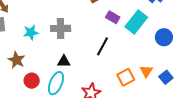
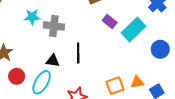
cyan star: (31, 32) -> (32, 17), moved
black line: (103, 46) -> (78, 53), moved, turned -36
orange triangle: (146, 71) -> (137, 82), turned 40

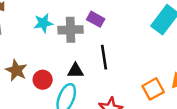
purple rectangle: (110, 21) -> (96, 19), moved
red circle: (17, 76) -> (43, 80), moved

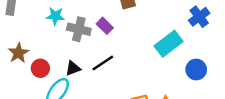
black line: (104, 57) -> (103, 63), turned 50
black triangle: (75, 71) -> (73, 68), turned -35

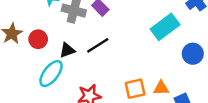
red circle: (40, 68) -> (38, 39), moved

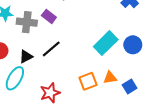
cyan rectangle: (165, 27) -> (106, 43), moved

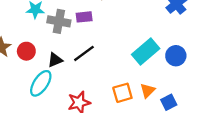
purple rectangle: (49, 16) -> (84, 17), turned -48
orange triangle: (110, 78) -> (147, 91), turned -40

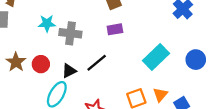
purple rectangle: (84, 17) -> (115, 29), moved
blue circle: (176, 56) -> (196, 60), moved

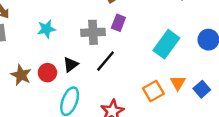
purple rectangle: (115, 29) -> (118, 23), turned -49
gray cross: (70, 33) -> (93, 32), moved
black triangle: (69, 71) -> (71, 65), moved

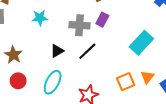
red circle: (47, 73) -> (18, 81), moved

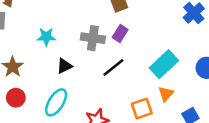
cyan star: (40, 18) -> (46, 37), moved
black line: (87, 51) -> (113, 68), moved
orange triangle: (147, 77) -> (166, 94), moved

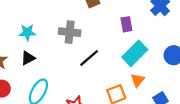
purple rectangle: (120, 33) -> (126, 24), moved, turned -40
black triangle: (64, 66) -> (28, 58), moved

